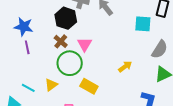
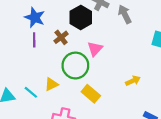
brown cross: (61, 41) -> (61, 37), moved
cyan line: (28, 88) -> (31, 92), moved

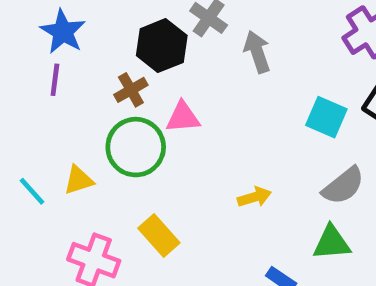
brown cross: (61, 37) -> (131, 90), moved
pink triangle: (95, 49) -> (183, 117), turned 35
yellow rectangle: (91, 94) -> (159, 236), moved

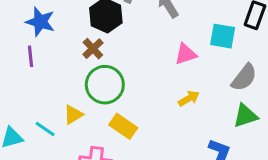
purple line: (55, 80) -> (31, 56), moved
pink triangle: (183, 117) -> (186, 54), moved
yellow rectangle: (159, 236) -> (123, 126), moved

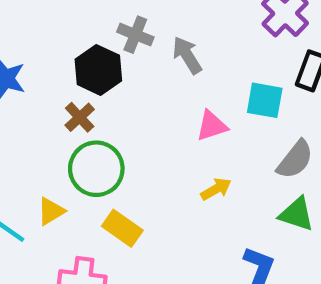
green triangle: (245, 116) -> (297, 214), turned 36

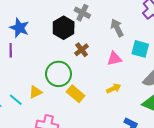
gray arrow: (187, 55) -> (117, 28), moved
brown cross: (80, 117) -> (82, 50), moved
yellow rectangle: (122, 228) -> (76, 94), moved

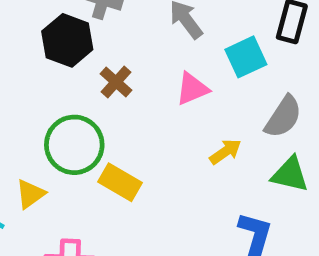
cyan square: (140, 49) -> (246, 57), turned -30
yellow arrow: (114, 88) -> (225, 152), moved

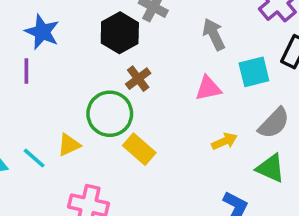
brown cross: (116, 82) -> (138, 79), moved

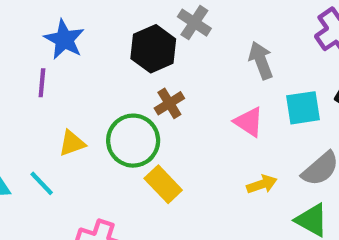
pink triangle: (208, 88) -> (249, 122), turned 40
yellow triangle: (69, 145) -> (72, 143), moved

